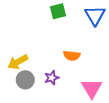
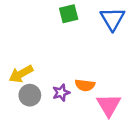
orange semicircle: (72, 56) -> (85, 85), moved

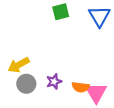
orange semicircle: (85, 85) -> (81, 87), moved

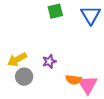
purple star: (54, 82) -> (49, 61), moved

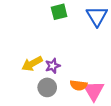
yellow arrow: (17, 59) -> (32, 64), moved
gray circle: (24, 77) -> (47, 87), moved

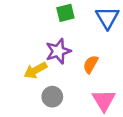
purple star: (53, 66) -> (58, 51), moved, size x1.5
orange semicircle: (79, 85) -> (91, 64), moved, turned 112

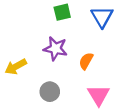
purple star: (58, 51) -> (55, 49), turned 30
yellow arrow: (36, 70) -> (16, 67), moved

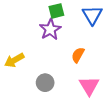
purple star: (55, 49) -> (50, 29), moved, turned 30

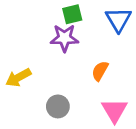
purple star: (50, 29) -> (64, 38), turned 30

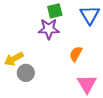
gray circle: (58, 106) -> (26, 73), moved

